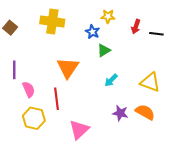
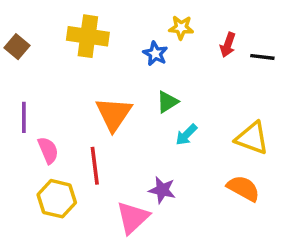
green triangle: (104, 50) -> (167, 102), moved
purple star: (120, 113) -> (162, 190), moved

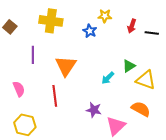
green triangle: (167, 102) -> (129, 66), moved
purple line: (24, 117) -> (33, 55), moved
pink semicircle: (48, 150) -> (19, 89), moved
yellow hexagon: (57, 199) -> (25, 125), moved
pink triangle: (133, 218) -> (116, 126), moved

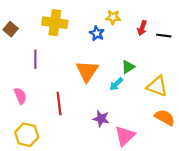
orange triangle: (66, 66) -> (87, 71), moved
green triangle: (129, 66) -> (128, 67), moved
orange semicircle: (141, 109) -> (165, 117), moved

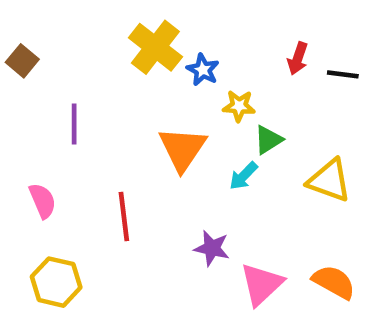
yellow star: (113, 17) -> (239, 106), moved
yellow cross: (55, 23) -> (155, 47), moved, turned 30
orange semicircle: (165, 117) -> (334, 282), moved

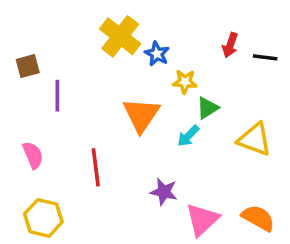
brown square: (22, 61) -> (28, 66), moved, turned 35

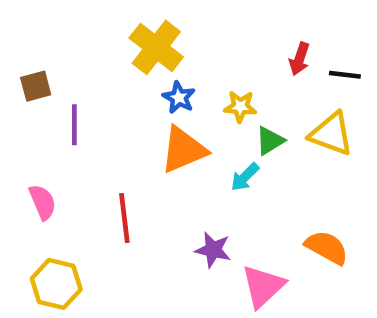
blue star: (157, 54) -> (179, 97), moved
orange triangle: (141, 115) -> (183, 150), turned 33
yellow triangle: (255, 139) -> (331, 134), moved
orange semicircle: (258, 218) -> (327, 248), moved

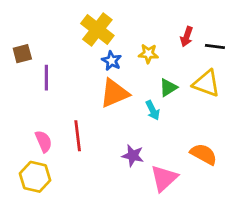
yellow star: (240, 107) -> (148, 54), moved
cyan arrow: (245, 177) -> (153, 110), turned -72
pink semicircle: (43, 202) -> (44, 141), moved

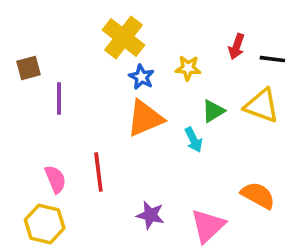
purple star: (133, 156) -> (150, 215), moved

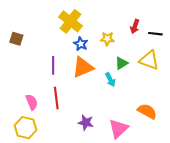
brown square: (28, 68) -> (16, 39), turned 32
purple line: (59, 98) -> (53, 65), moved

